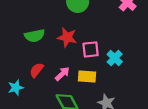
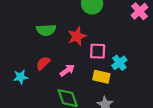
red star: (67, 37) -> (77, 36), turned 30
yellow rectangle: (87, 76) -> (101, 77), moved

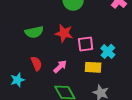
red star: (77, 36) -> (64, 33), turned -30
red semicircle: (43, 63) -> (36, 64), turned 120

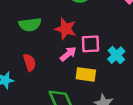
pink arrow: (60, 67) -> (68, 54), moved
yellow rectangle: (93, 67) -> (86, 74), moved

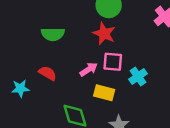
red star: (66, 29) -> (104, 34), moved
red semicircle: (30, 62) -> (48, 73), turned -48

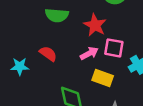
red star: (104, 34) -> (95, 25), moved

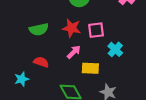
pink square: (114, 48) -> (96, 30), moved

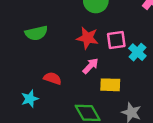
green semicircle: (39, 29) -> (36, 33), moved
cyan cross: (115, 49) -> (137, 52), moved

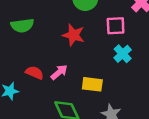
pink square: (116, 40) -> (116, 26), moved
pink arrow: (91, 66) -> (59, 72), moved

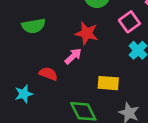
pink square: (116, 26) -> (129, 22), turned -30
pink arrow: (59, 72) -> (73, 56), moved

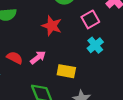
pink arrow: (73, 56) -> (38, 57), moved

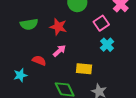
red star: (52, 26) -> (58, 27), moved
pink arrow: (38, 57) -> (59, 51), moved

